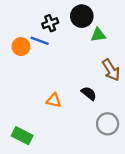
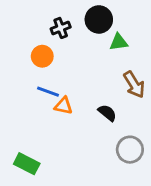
blue line: (40, 41) -> (48, 92), moved
orange circle: (21, 47) -> (42, 56), moved
orange triangle: (54, 100) -> (63, 106), moved

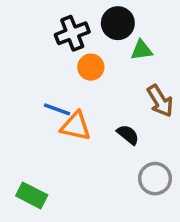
black cross: (61, 28) -> (72, 33), size x1.4
orange circle: (42, 56) -> (91, 67), moved
orange triangle: (63, 106) -> (76, 126), size x1.4

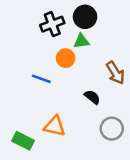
green triangle: (141, 50) -> (81, 41), moved
orange circle: (91, 67) -> (66, 58), moved
orange triangle: (76, 126) -> (55, 126), moved

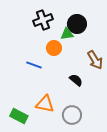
black circle: (85, 17) -> (77, 24), moved
gray circle: (112, 129) -> (72, 115), moved

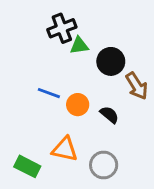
black circle: (77, 24) -> (111, 61), moved
green triangle: (67, 34) -> (79, 46), moved
orange circle: (54, 48) -> (78, 105), moved

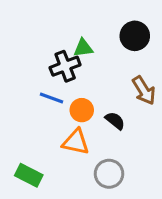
black cross: (62, 28) -> (65, 66), moved
black circle: (111, 61) -> (135, 36), moved
orange triangle: (65, 149) -> (76, 142), moved

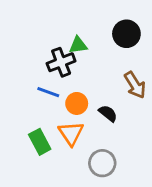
orange triangle: (76, 142) -> (71, 133), turned 44
green rectangle: (29, 175) -> (40, 142), moved, turned 35

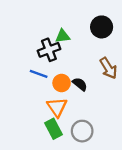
black semicircle: (108, 113) -> (80, 84), moved
green rectangle: (40, 142) -> (54, 129), moved

